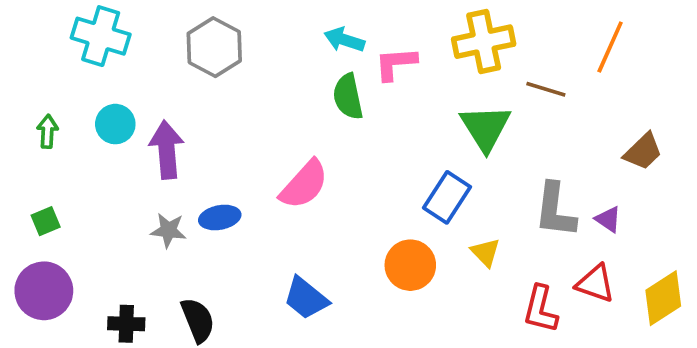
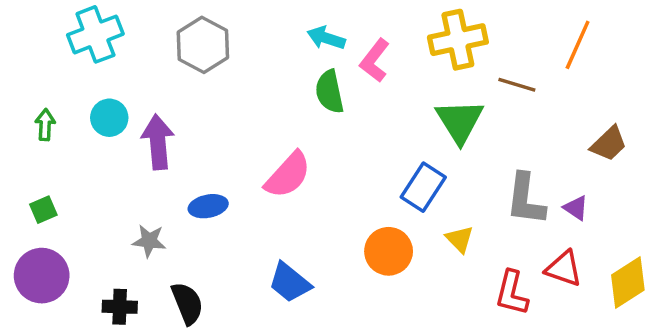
cyan cross: (101, 36) -> (95, 34), turned -38
pink L-shape: (396, 64) -> (375, 60), turned -48
gray star: (168, 230) -> (149, 241), moved

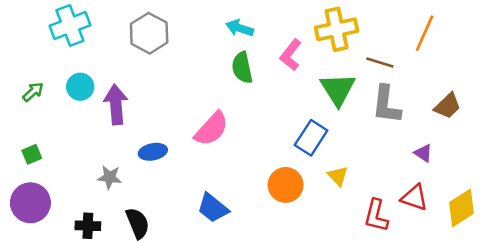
pink L-shape: (375, 60) -> (291, 55), moved
green arrow: (45, 125) -> (33, 92), turned 45
gray L-shape: (526, 199) -> (386, 105), moved

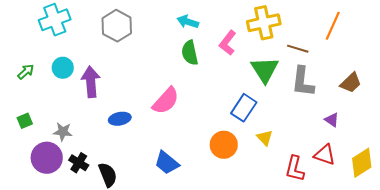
gray star: (110, 177) -> (63, 132), moved
purple circle: (30, 203) -> (47, 158), moved
black cross: (88, 226) -> (79, 163), moved, turned 30

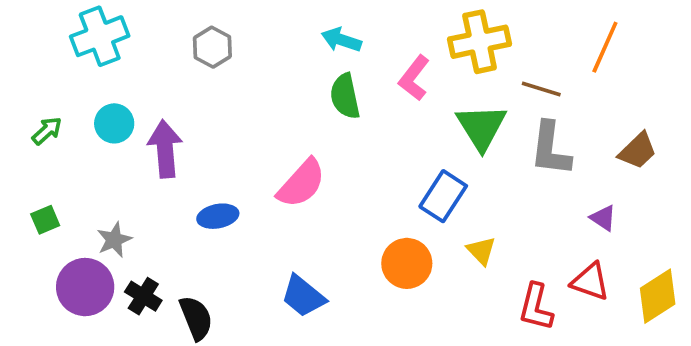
gray hexagon: (117, 26) -> (212, 47), size x0.7
gray star: (63, 132) -> (114, 240), turned -30

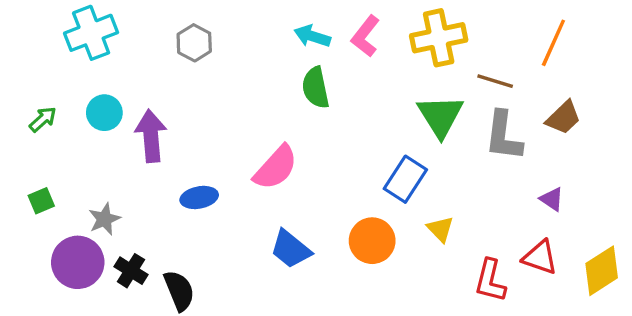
pink L-shape: (414, 78) -> (365, 36), moved
brown trapezoid: (638, 151) -> (563, 118), moved
blue trapezoid: (303, 296) -> (291, 249), moved

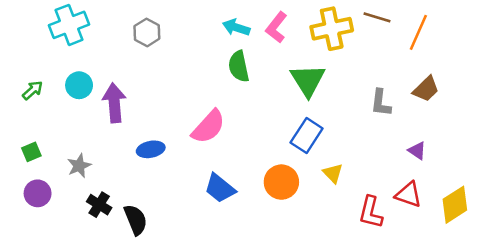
brown line: (495, 81) -> (377, 17), moved
green triangle: (440, 116) -> (308, 80), moved
gray L-shape: (503, 136) -> (381, 103), size x0.7
purple circle: (78, 262) -> (38, 193), moved, size x0.7

